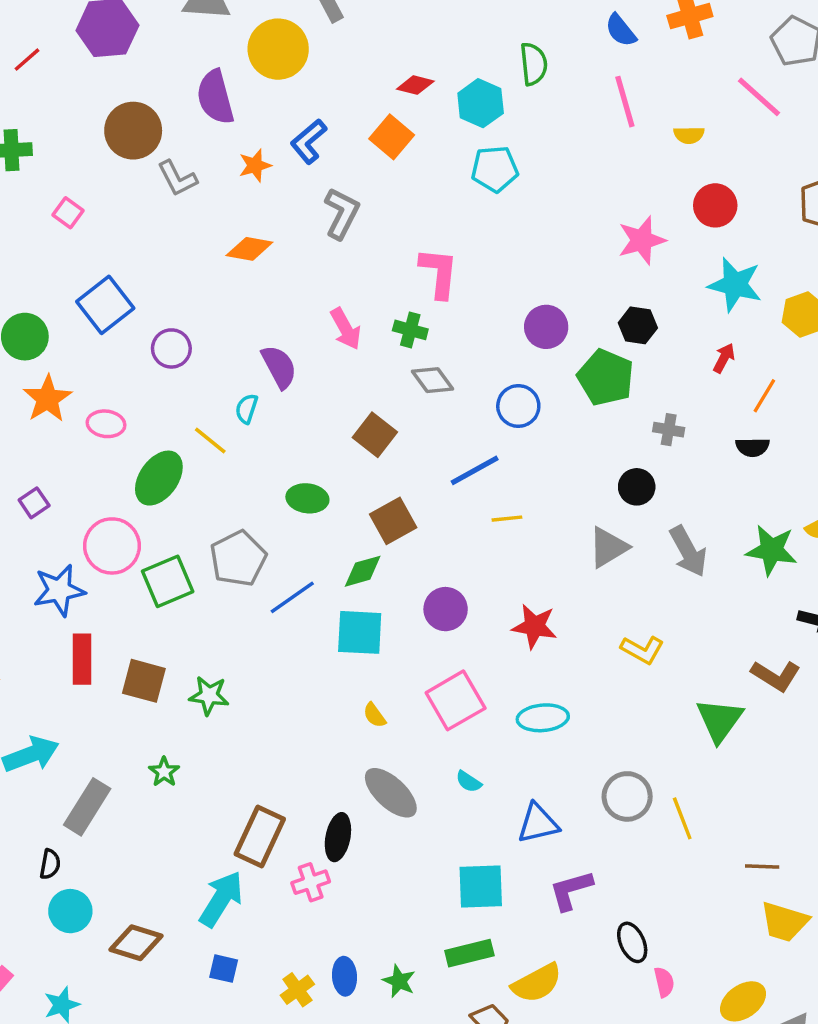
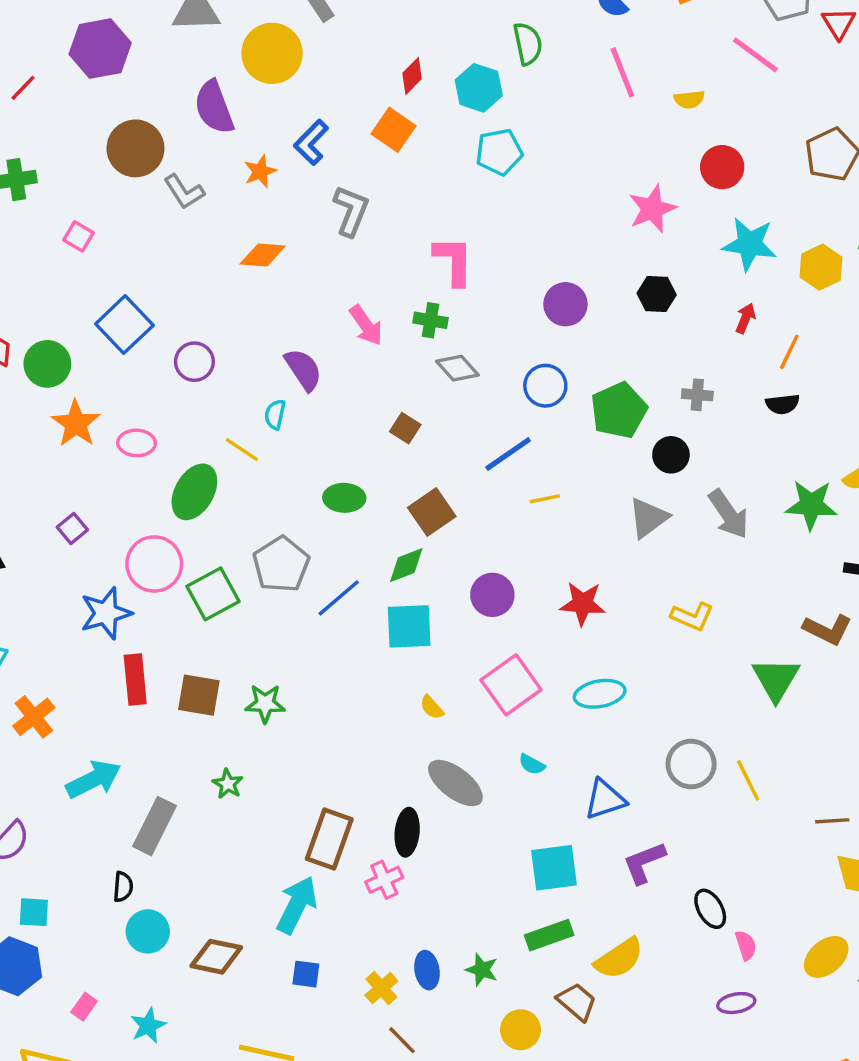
red diamond: (415, 85) -> (412, 76), turned -54
green pentagon: (606, 377) -> (619, 410), moved, turned 30
brown square: (375, 435) -> (405, 428), size x0.7

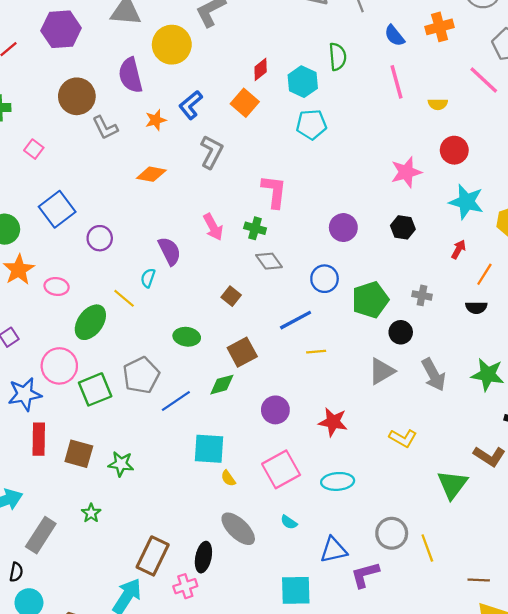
cyan square: (409, 626) -> (209, 449), moved
purple L-shape: (644, 863) -> (365, 575), moved

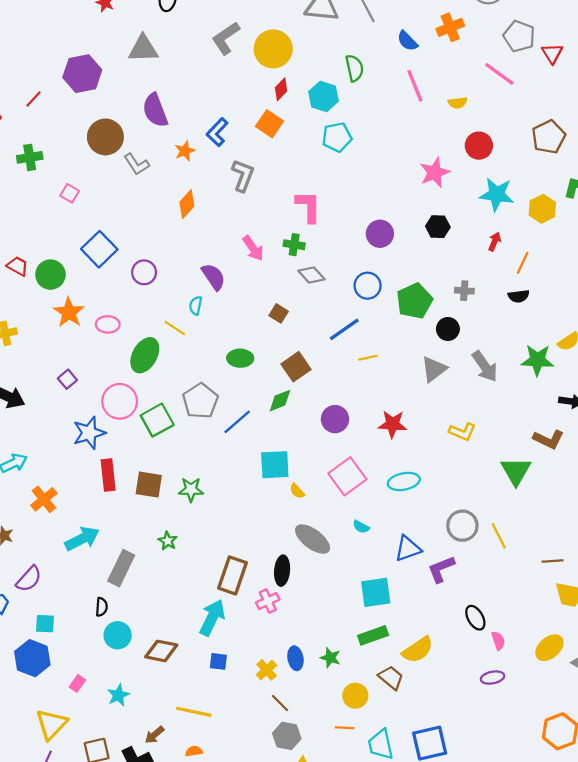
yellow circle: (172, 45) -> (273, 49), moved
orange diamond: (151, 174) -> (187, 204), turned -52

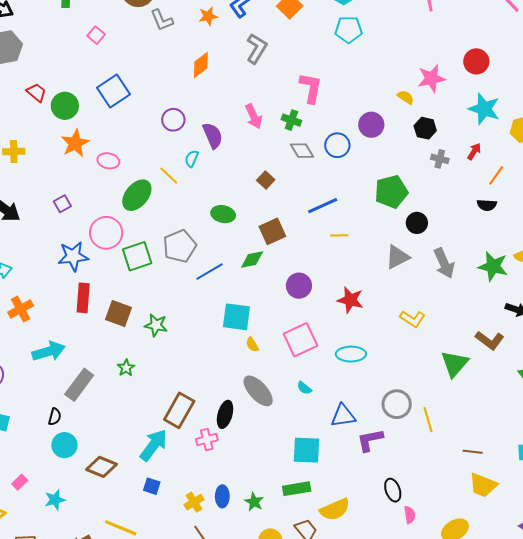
yellow semicircle: (458, 103) -> (406, 97), moved, turned -150
purple circle: (144, 272) -> (173, 120), moved
blue circle: (368, 286) -> (337, 145), moved
gray cross: (464, 291) -> (440, 159), moved

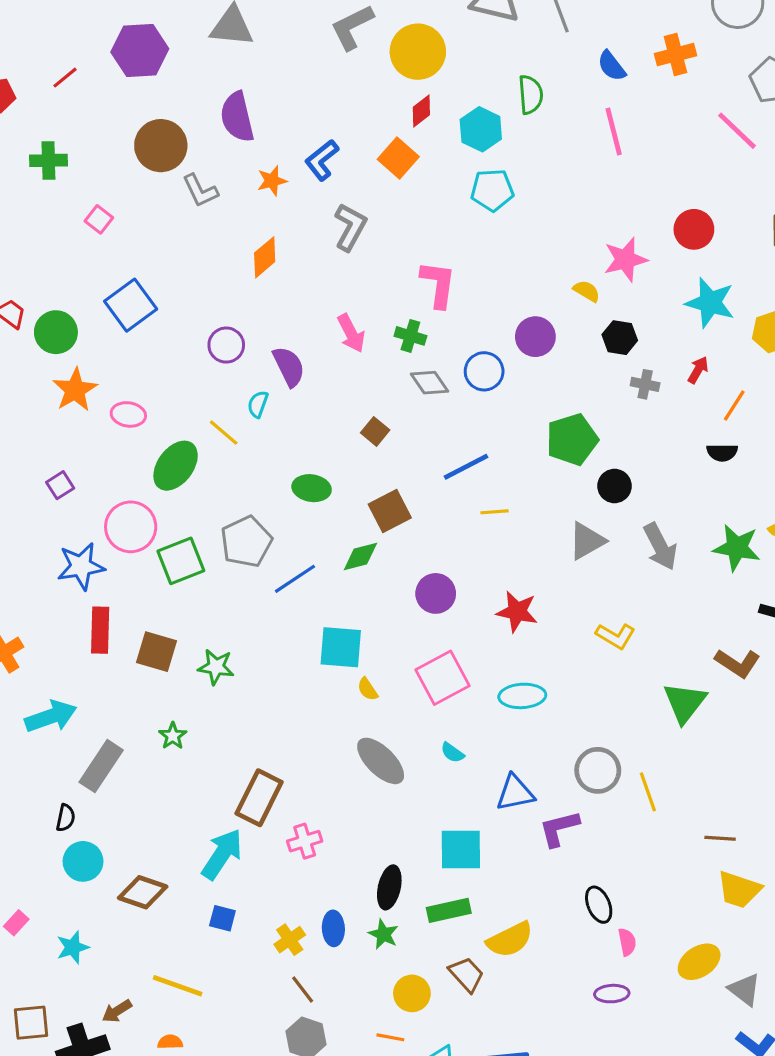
black ellipse: (225, 414) -> (389, 887), moved

